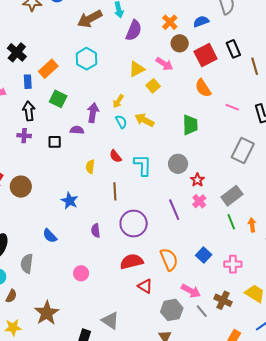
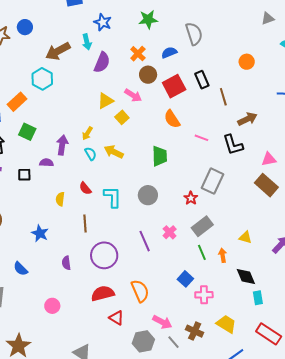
cyan hexagon: (87, 59) -> (42, 79), moved
red star: (197, 180) -> (191, 198), moved
blue square: (204, 255) -> (185, 279), moved

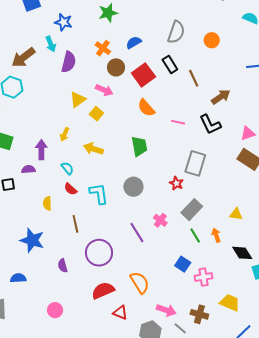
gray semicircle: (194, 34) -> (176, 32), moved, turned 45
cyan semicircle: (91, 154) -> (67, 168), moved
blue star: (40, 233) -> (32, 240), size x1.4
blue semicircle: (21, 269) -> (18, 278), turned 140

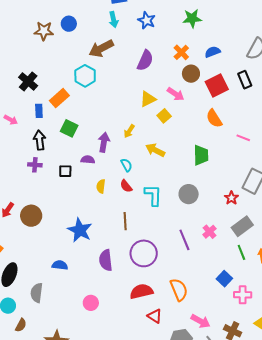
cyan arrow: (51, 44) -> (114, 20), moved
yellow semicircle: (47, 203) -> (101, 186), moved
purple semicircle: (63, 266) -> (106, 260), size x1.5

